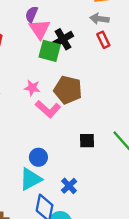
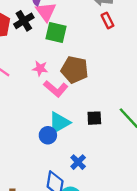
black cross: (63, 39) -> (24, 21), moved
cyan triangle: (31, 179) -> (59, 123), moved

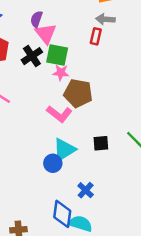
red rectangle: (107, 20) -> (96, 36), moved, turned 42
black cross: (24, 21) -> (32, 56), moved
pink star: (40, 68) -> (61, 73), moved

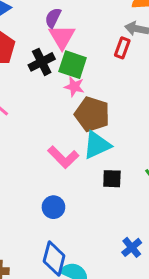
pink L-shape: (59, 114) -> (63, 157), moved
cyan triangle: (64, 150) -> (97, 145), moved
blue circle: (53, 163) -> (53, 207), moved
blue cross: (86, 190) -> (132, 247), moved

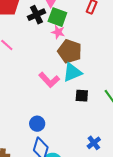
blue circle: (53, 207) -> (37, 124), moved

